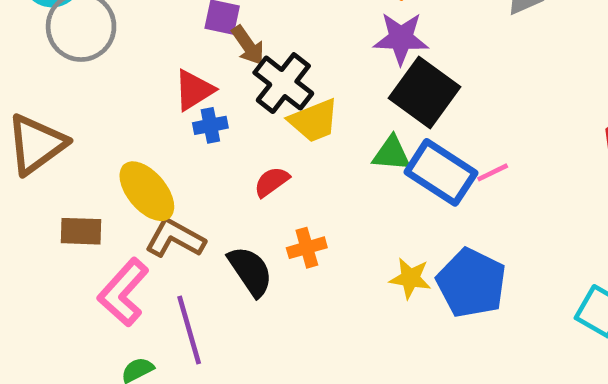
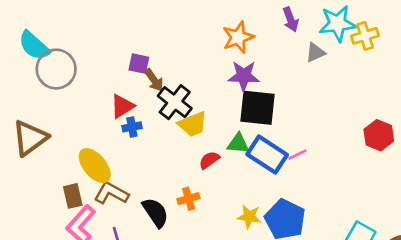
black square: (424, 92) -> (257, 108), turned -30
red semicircle: (272, 182) -> (209, 160), moved
brown rectangle: (81, 231) -> (73, 196), moved, turned 75

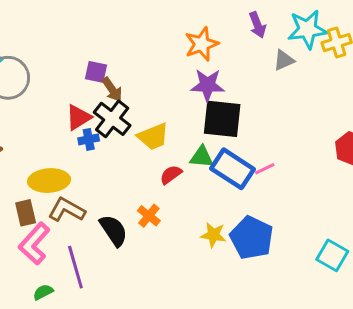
black cross: (175, 102) -> (112, 119), moved
yellow ellipse: (95, 166) -> (49, 181), turned -54
orange cross: (189, 199) -> (149, 216), turned -35

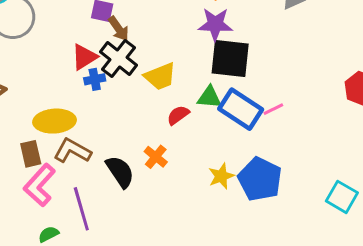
yellow star: (213, 235) -> (221, 176), turned -30

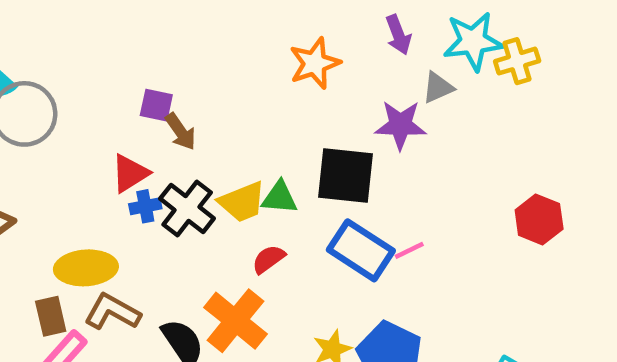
purple star: (215, 24) -> (400, 125), moved
black cross: (119, 59) -> (187, 208), moved
green triangle: (209, 97) -> (279, 197), moved
orange cross: (156, 157) -> (235, 321), size x1.8

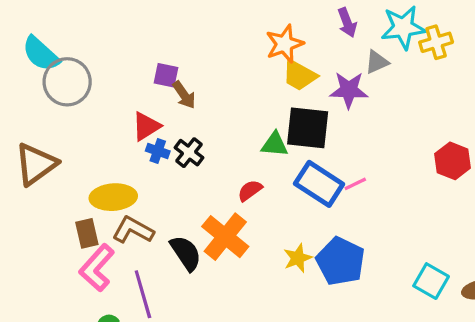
green triangle: (279, 197) -> (275, 144), moved
yellow trapezoid: (242, 202) -> (299, 75), moved, turned 51
blue cross: (145, 206) -> (158, 151), turned 30
black cross: (187, 208) -> (189, 153), size x0.7

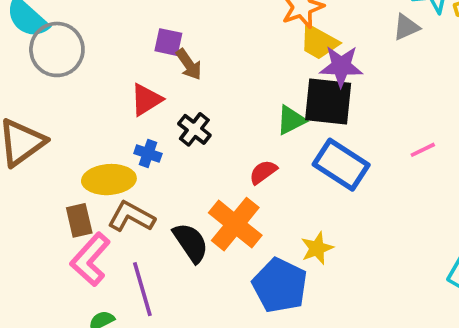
purple star: (349, 90) -> (341, 66), moved
green triangle: (275, 144) -> (291, 120), turned -32
blue cross: (158, 151) -> (148, 154), moved
pink line: (355, 184) -> (423, 150), moved
blue pentagon: (341, 261) -> (280, 285), moved

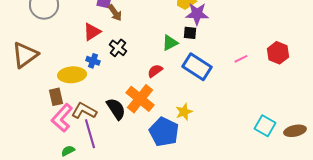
black square: (328, 101) -> (190, 33), size x0.5
brown L-shape: (131, 217) -> (84, 111), moved

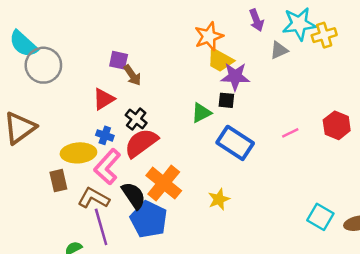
red semicircle: (155, 71) -> (141, 143), moved, size x1.8
pink L-shape: (62, 118) -> (107, 167), moved
blue pentagon: (164, 132) -> (149, 219), moved

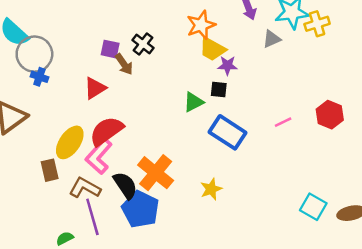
purple star: (235, 76) -> (228, 65), size x0.7
black cross: (136, 119) -> (143, 44), moved
blue cross: (105, 135) -> (39, 77), moved
red semicircle: (141, 143) -> (106, 131), moved
yellow ellipse: (78, 153) -> (70, 142), turned -52

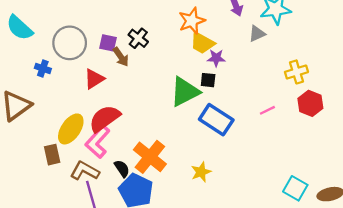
yellow cross: (317, 24) -> (296, 72), moved
gray circle: (34, 54) -> (70, 43), moved
green triangle: (193, 102) -> (185, 92), size x1.6
black semicircle: (125, 185) -> (122, 169), size x0.7

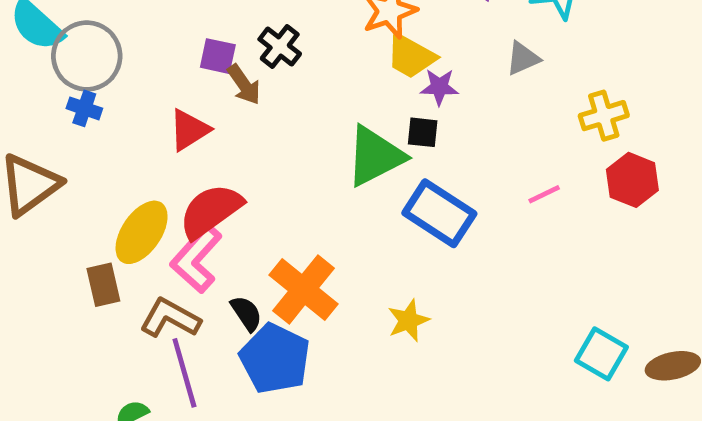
gray triangle: (257, 34) -> (523, 58), moved
gray circle: (70, 43) -> (87, 56), moved

